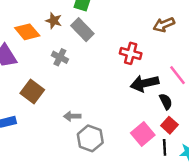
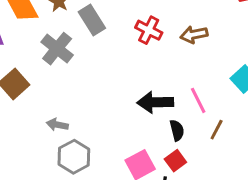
red cross: (131, 53) -> (149, 30), moved
gray cross: (60, 57) -> (57, 49), size x1.5

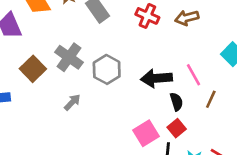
gray cross: (57, 49) -> (69, 57), moved
gray arrow: (57, 125) -> (72, 102), turned 126
gray hexagon: (74, 157) -> (107, 69), moved

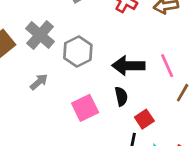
black semicircle: (176, 102) -> (121, 96), moved
pink square: (146, 133) -> (85, 108), moved

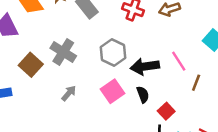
gray hexagon: (78, 51) -> (113, 52), moved
pink square: (85, 108) -> (112, 91), moved

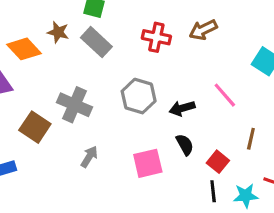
black arrow: (145, 67) -> (182, 108), size x0.7
brown line: (196, 83) -> (251, 139), moved
pink square: (112, 91) -> (148, 163), moved, turned 30

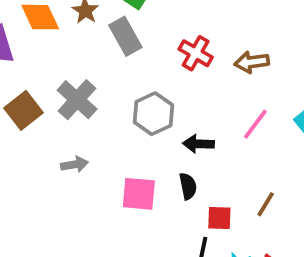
pink line: (225, 95) -> (255, 124), moved, turned 60
gray arrow: (89, 157) -> (74, 164), turned 30
red square: (218, 162) -> (219, 218), turned 35

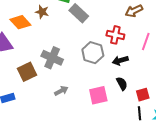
gray rectangle: (125, 36) -> (79, 13), moved
red cross: (196, 53) -> (115, 35), moved
brown square: (24, 110) -> (27, 72), turned 30

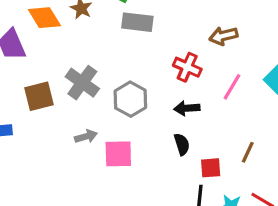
gray rectangle: (79, 13) -> (137, 22), turned -48
gray hexagon: (93, 53) -> (130, 99), moved
pink square: (98, 95) -> (118, 154), moved

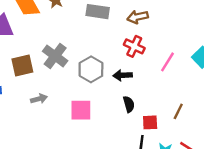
brown arrow: (223, 36) -> (138, 17), moved
black arrow: (187, 108) -> (123, 75), moved
gray arrow: (86, 136) -> (39, 99), moved

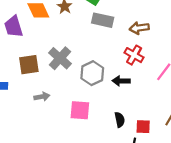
black semicircle: (129, 104) -> (120, 120), moved

